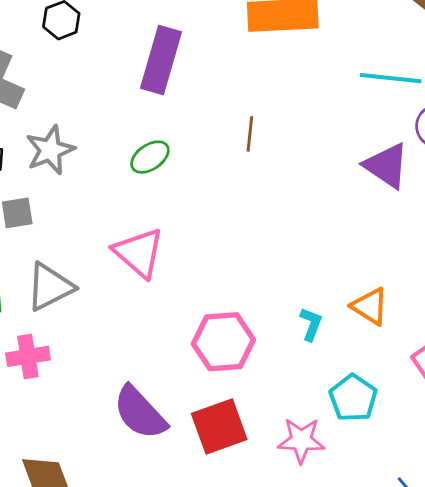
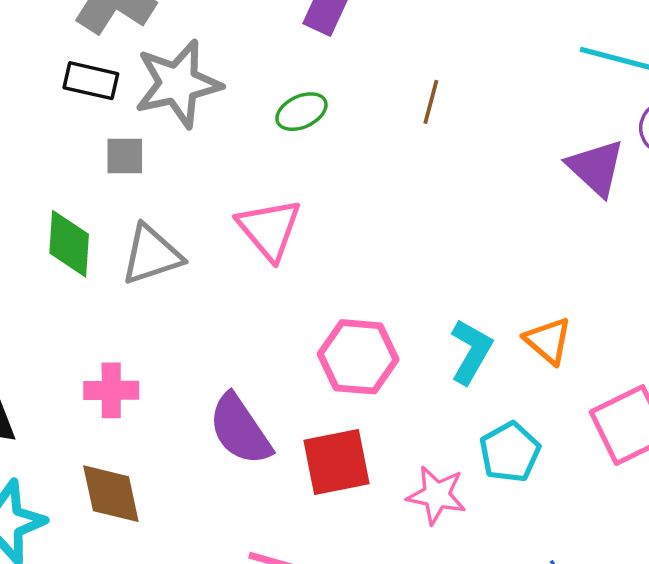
gray star: (50, 150) -> (178, 84), size x1.4
cyan L-shape: (311, 324) -> (471, 352), size x1.5
pink cross: (28, 356) -> (111, 390), moved

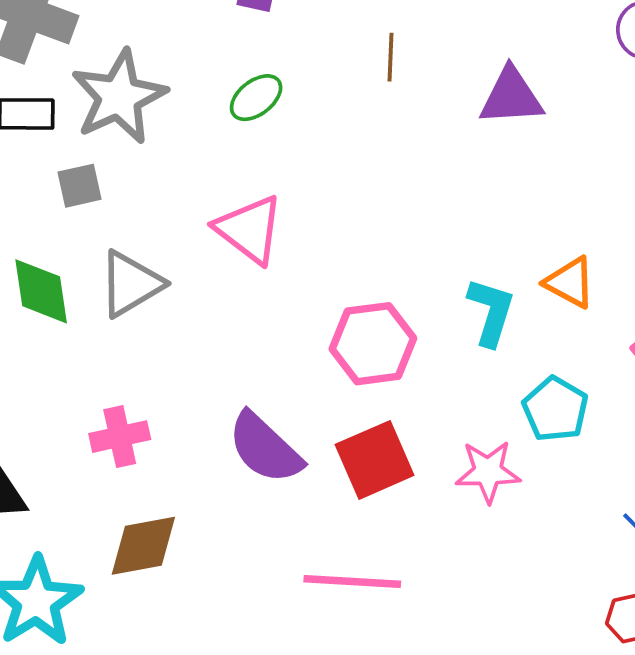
purple triangle: (596, 168) -> (511, 97), moved, turned -34
brown diamond: (111, 494) -> (143, 546), turned -76

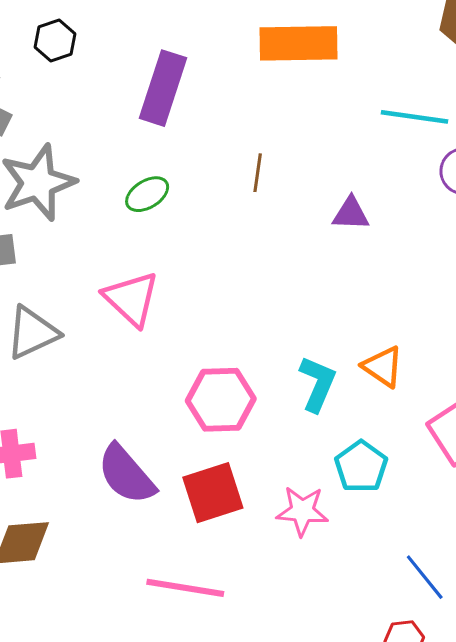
purple triangle: (511, 97) -> (351, 214), size x0.7

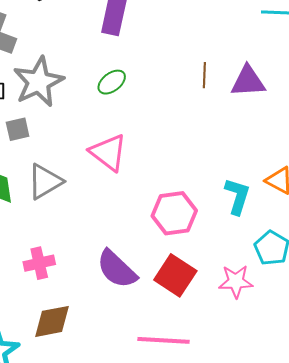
brown line: (258, 173) -> (204, 75), moved
purple triangle: (351, 214) -> (248, 81), size x1.4
red square: (213, 493) -> (175, 275), turned -33

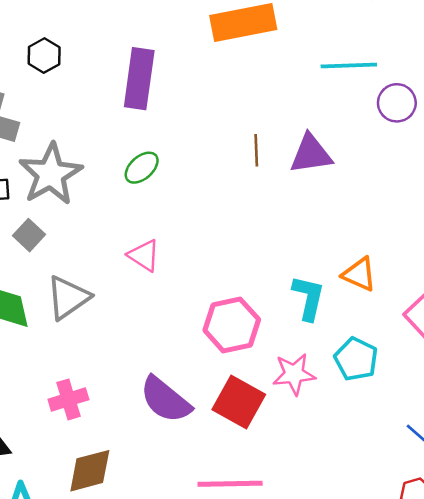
gray square: (18, 129) -> (29, 235), turned -30
pink triangle: (108, 152) -> (144, 255), size x0.7
pink star: (236, 281) -> (294, 374), moved

